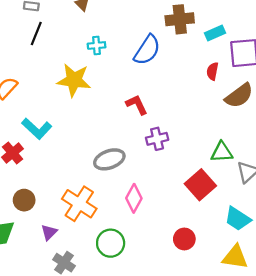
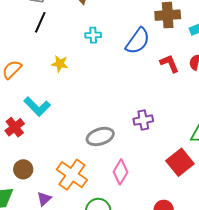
yellow star: (74, 80) -> (60, 64), moved, size x0.6
red L-shape: (137, 105) -> (169, 64), moved

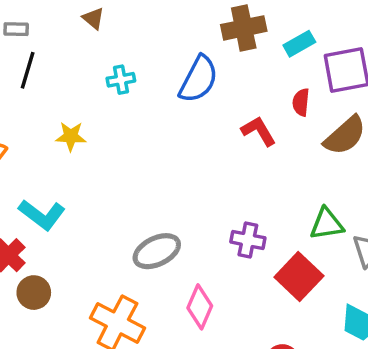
red L-shape: (169, 64) -> (259, 131), moved
purple cross: (143, 120) -> (248, 240), moved, turned 30
brown circle: (23, 169) -> (34, 293), moved

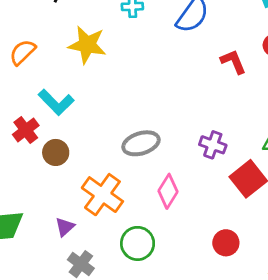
yellow star: (71, 136) -> (87, 45), size x1.6
brown circle: (34, 293) -> (56, 152), moved

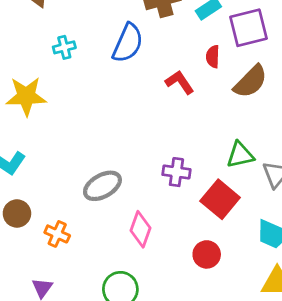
orange cross: (102, 195) -> (57, 234), moved, size x0.6
red circle: (226, 243) -> (207, 254), moved

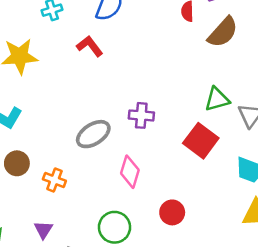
red L-shape: (180, 82) -> (90, 46), moved
purple cross: (176, 172) -> (141, 115), moved
red circle: (207, 254) -> (172, 212), moved

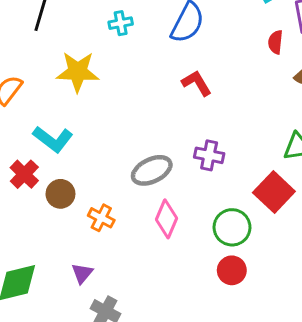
red L-shape: (90, 46) -> (197, 83), moved
pink diamond: (130, 172) -> (167, 219), moved
green circle: (115, 227) -> (232, 227), moved

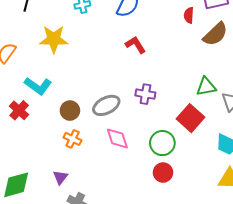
brown circle: (60, 194) -> (70, 111), moved
pink diamond: (167, 219) -> (117, 138), turned -40

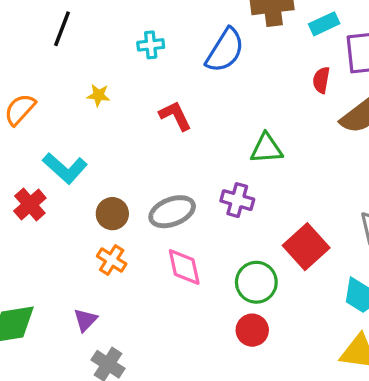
yellow star: (54, 39) -> (98, 95), size x0.5
red L-shape: (135, 45) -> (175, 116), moved
green triangle: (206, 87) -> (266, 149), moved

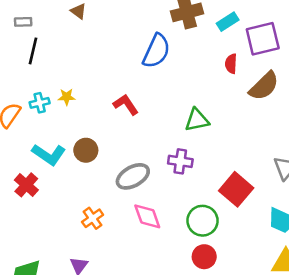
cyan cross: (151, 45) -> (40, 103), moved
brown circle: (112, 214) -> (86, 150), moved
orange cross: (112, 260) -> (93, 218), turned 30

